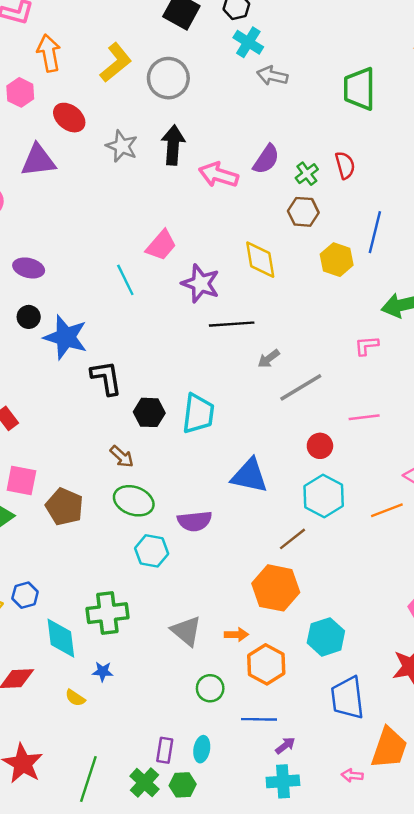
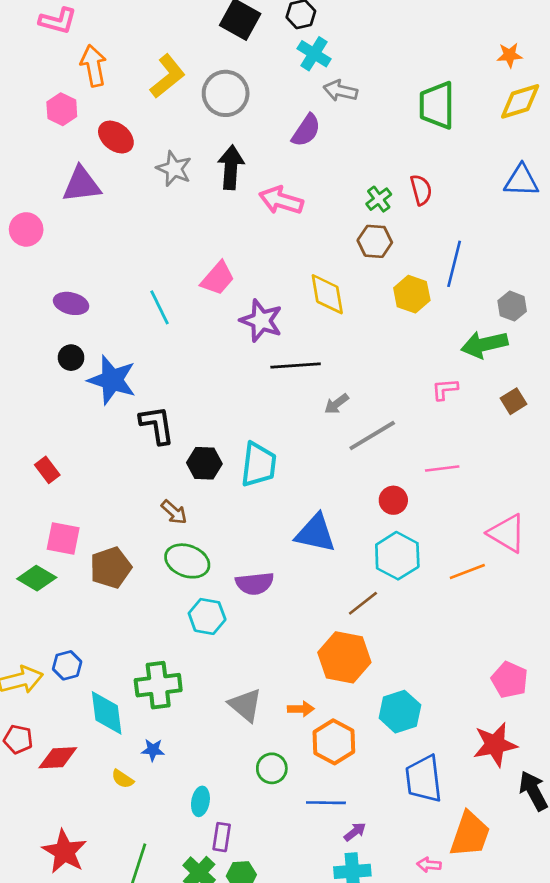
purple semicircle: (266, 159) -> (306, 130), moved
cyan line: (125, 280) -> (160, 307), moved
brown pentagon: (64, 507) -> (111, 568), turned 30
cyan ellipse: (202, 749) -> (200, 801), moved

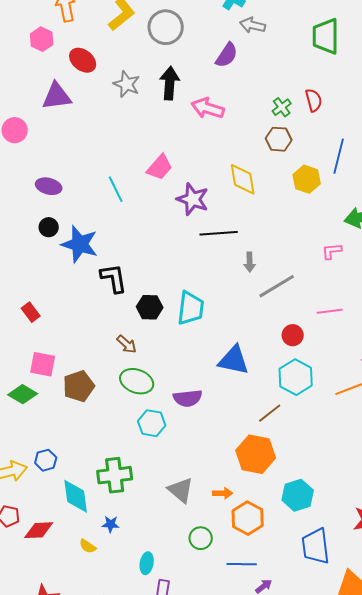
gray arrow: (337, 404) -> (250, 262), turned -54

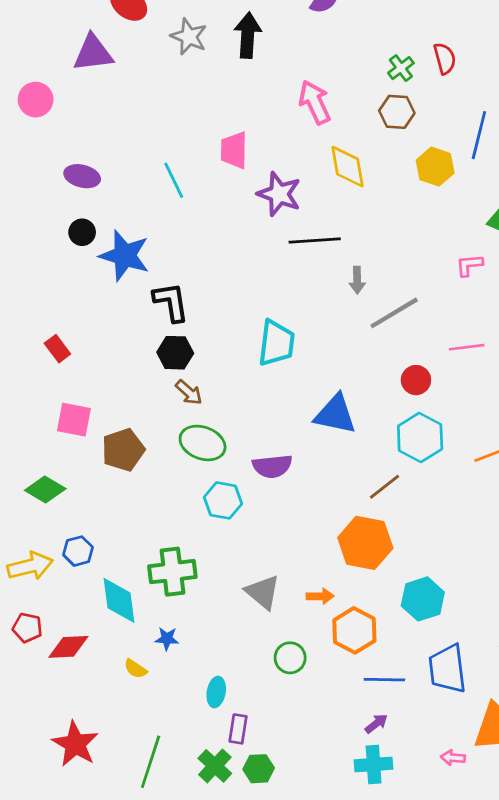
pink arrow: (208, 108) -> (315, 102), moved, turned 48
pink trapezoid: (160, 167) -> (234, 150), turned 140
black hexagon: (150, 307) -> (175, 353), moved
green diamond: (23, 394) -> (45, 490), moved
blue line: (242, 564) -> (384, 680), moved

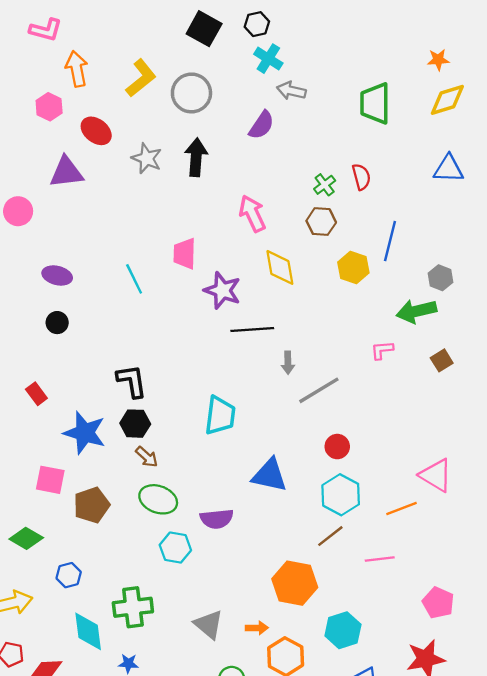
blue star: (125, 256) -> (85, 433), moved
pink line: (467, 347) -> (380, 559), moved
red rectangle: (57, 349) -> (36, 394), moved
brown line: (384, 487) -> (330, 536), moved
blue hexagon: (78, 551) -> (69, 575), moved

